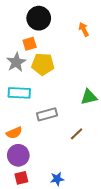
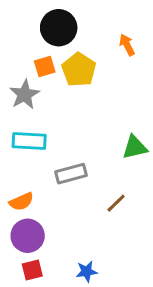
yellow pentagon: (43, 64) -> (79, 70), moved, turned 30

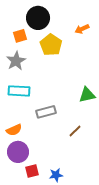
orange arrow: (127, 45) -> (82, 29), turned -88
orange square: (45, 67) -> (20, 36), moved
red square: (32, 270) -> (32, 171), moved

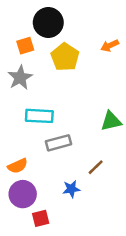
orange arrow: (82, 29) -> (110, 46), moved
cyan rectangle: (19, 91) -> (39, 116), moved
blue star: (56, 175) -> (71, 189), moved

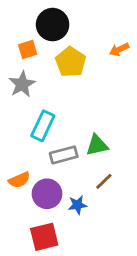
cyan rectangle: (39, 116) -> (43, 126), turned -68
green triangle: (111, 121) -> (97, 145), moved
purple circle: (23, 194) -> (47, 194), moved
red square: (41, 218) -> (44, 237), size x1.5

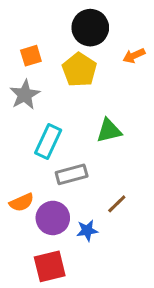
black circle: (53, 25) -> (90, 28), moved
green triangle: (97, 145) -> (109, 131), moved

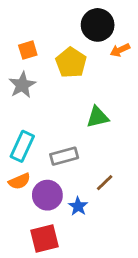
black circle: (90, 28) -> (98, 25), moved
cyan rectangle: (48, 142) -> (22, 146), moved
blue star: (87, 230) -> (78, 206), turned -30

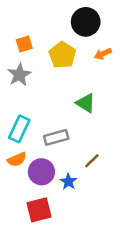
orange arrow: (120, 50) -> (103, 54), moved
green triangle: (98, 117) -> (86, 103), turned 45

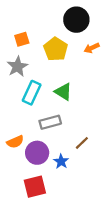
green triangle: (86, 103) -> (63, 92), moved
cyan rectangle: (19, 129) -> (32, 93), moved

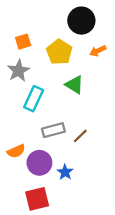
green triangle: (63, 92) -> (74, 85), moved
brown line: (82, 143) -> (80, 136), moved

